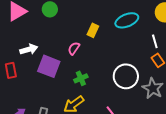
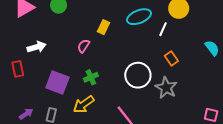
white line: (155, 41) -> (163, 29), moved, turned 40
purple square: (49, 66) -> (57, 82), moved

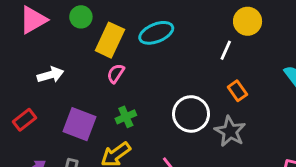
cyan ellipse: (139, 17) -> (156, 33), moved
yellow rectangle: (103, 27) -> (110, 40), moved, size x1.6
red rectangle: (18, 69) -> (24, 120), moved, turned 63

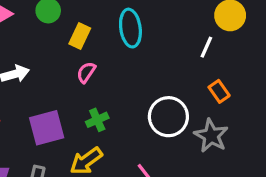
cyan ellipse: (156, 33) -> (130, 28), turned -76
yellow rectangle: (110, 40) -> (80, 36), size x0.7
purple square: (79, 124) -> (47, 128), turned -36

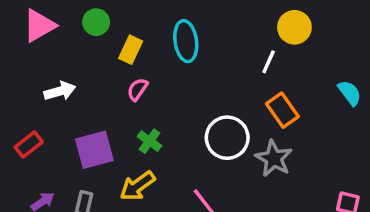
orange rectangle: (219, 91) -> (282, 110), size x1.4
green cross: (97, 120) -> (150, 141), turned -30

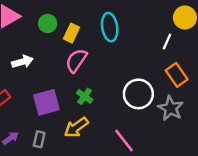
green circle: (96, 22) -> (48, 24), moved
pink semicircle: (137, 89) -> (76, 61), size x1.5

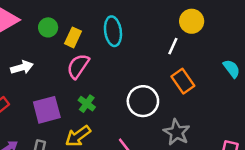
gray star: (171, 108) -> (177, 132), moved

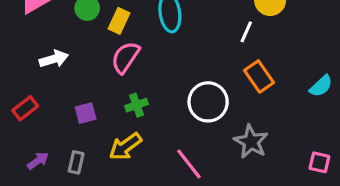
cyan semicircle: (232, 69) -> (321, 86), moved, turned 84
green cross: (87, 104) -> (136, 105), turned 35
purple square: (47, 110) -> (86, 113), size x0.6

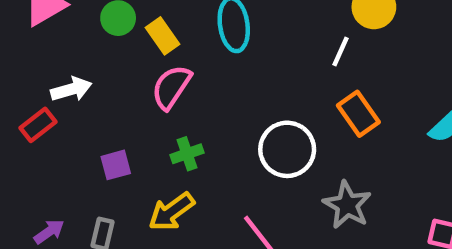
yellow rectangle: (119, 21) -> (163, 36), turned -60
red rectangle: (25, 108) -> (38, 125), moved

